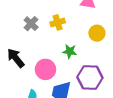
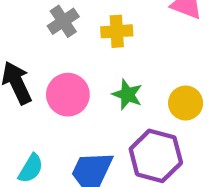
yellow circle: (97, 33) -> (186, 103), moved
pink circle: (45, 69) -> (68, 95), moved

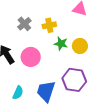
green star: (127, 94) -> (61, 44), moved
yellow circle: (186, 103) -> (80, 46), moved

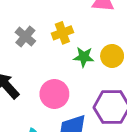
pink circle: (31, 57) -> (54, 94), moved

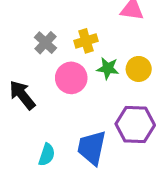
pink circle: (54, 94) -> (71, 78), moved

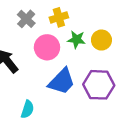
blue trapezoid: (92, 148) -> (62, 81), moved, turned -148

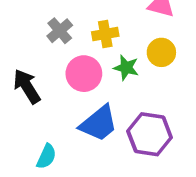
yellow circle: (101, 40) -> (161, 52), moved

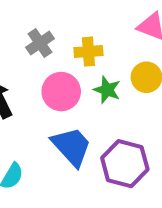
blue trapezoid: (99, 123) -> (72, 147), turned -99

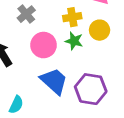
yellow cross: (88, 52) -> (72, 17), moved

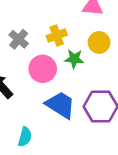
yellow cross: (72, 17) -> (57, 35), moved

